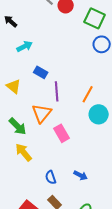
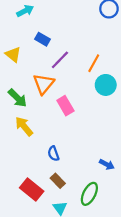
purple line: (57, 91) -> (60, 60), turned 48
blue arrow: (81, 175) -> (107, 164), moved

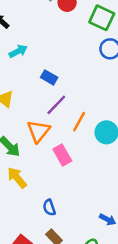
blue rectangle: (43, 39) -> (49, 77), moved
orange line: (94, 63) -> (79, 122), moved

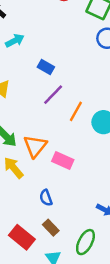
orange triangle: (38, 131) -> (35, 146), moved
pink rectangle: (62, 155) -> (63, 161), moved, turned -36

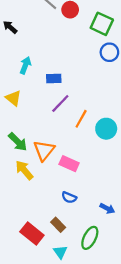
cyan arrow: (15, 41) -> (25, 65), moved, turned -42
blue rectangle: (46, 67) -> (54, 78), turned -32
blue semicircle: (46, 198) -> (69, 197), moved, turned -48

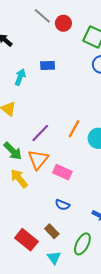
blue rectangle: (54, 78) -> (48, 65), moved
purple line: (60, 104) -> (40, 133), moved

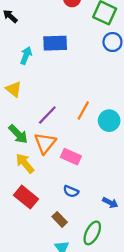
blue rectangle: (48, 65) -> (55, 43), size x1.5
red rectangle: (26, 240) -> (26, 197), moved

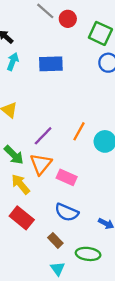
cyan arrow: (26, 55) -> (13, 62), moved
blue semicircle: (71, 191) -> (67, 212), size x1.5
green ellipse: (92, 233) -> (88, 254), turned 70

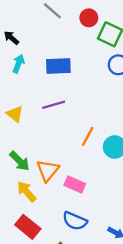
red circle: (68, 19) -> (89, 18), moved
purple line: (43, 136) -> (54, 105), moved, turned 30

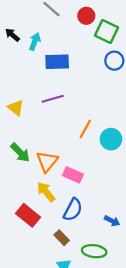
cyan arrow: (18, 64) -> (35, 42), moved
yellow arrow: (27, 192) -> (46, 192), moved
blue semicircle: (75, 221) -> (73, 210), turned -85

